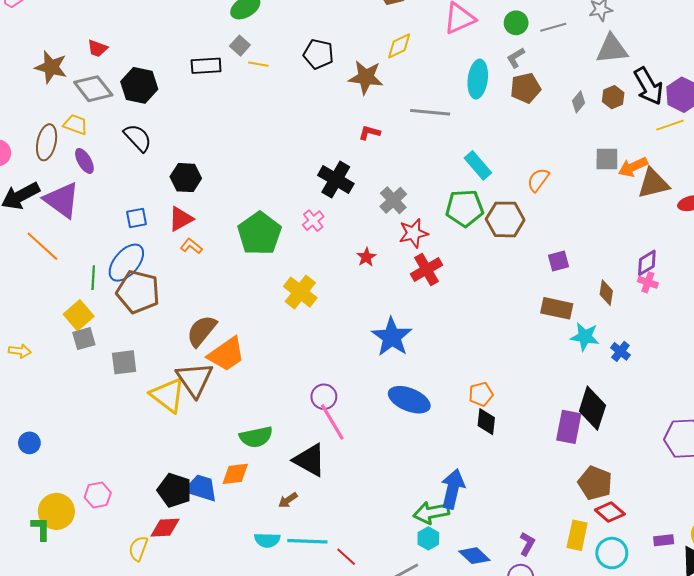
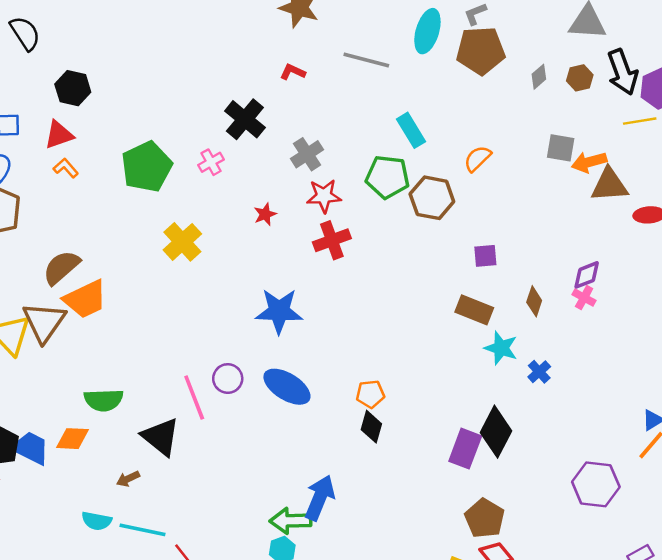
brown pentagon: (525, 88) -> (481, 51), size x1.4
blue star: (392, 337) -> (279, 311), turned 30
purple circle: (324, 397) -> (228, 379), moved

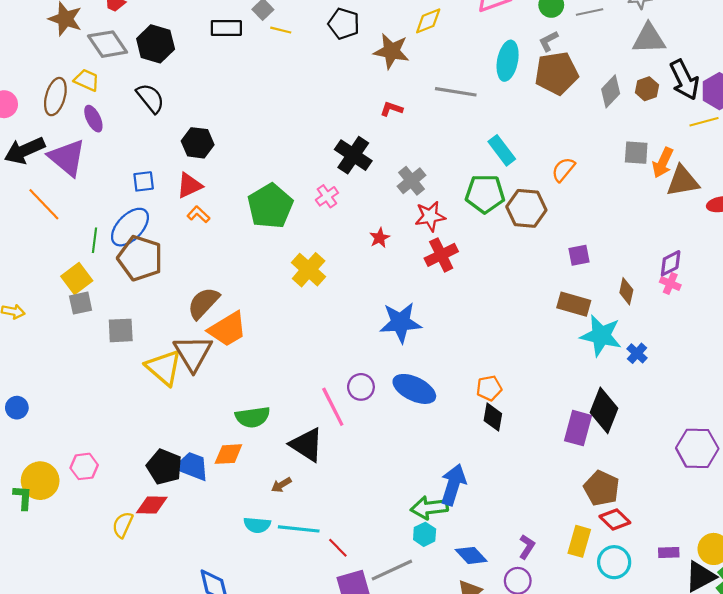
gray diamond: (539, 77) -> (611, 91), size x1.4
orange arrow: (589, 162) -> (663, 163), turned -44
cyan star: (501, 348) -> (601, 336), size x1.4

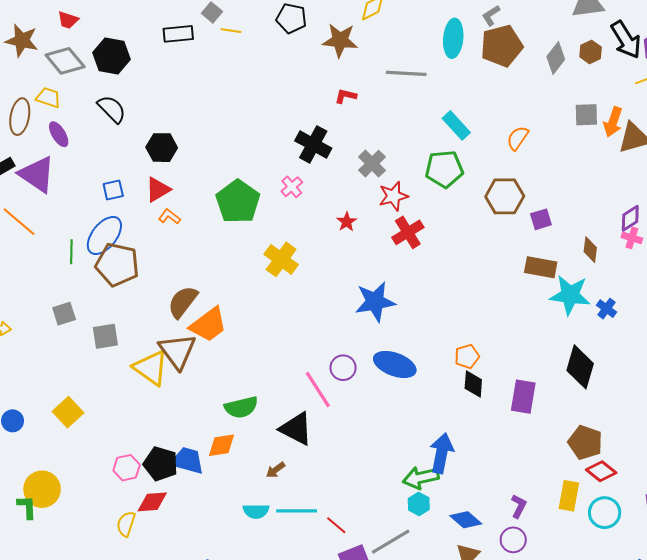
brown hexagon: (526, 208) -> (505, 196), moved
yellow square: (77, 278) -> (68, 412), moved
purple rectangle: (578, 428) -> (523, 397), moved
pink hexagon: (84, 466) -> (127, 468), moved

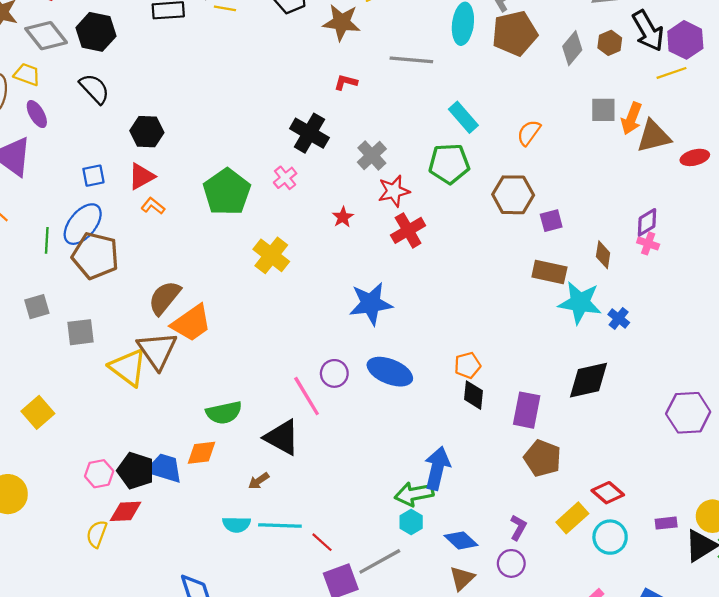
black diamond: (580, 367) -> (588, 380), turned 60
brown pentagon: (585, 442) -> (542, 458), moved
yellow rectangle: (569, 496) -> (572, 518), turned 36

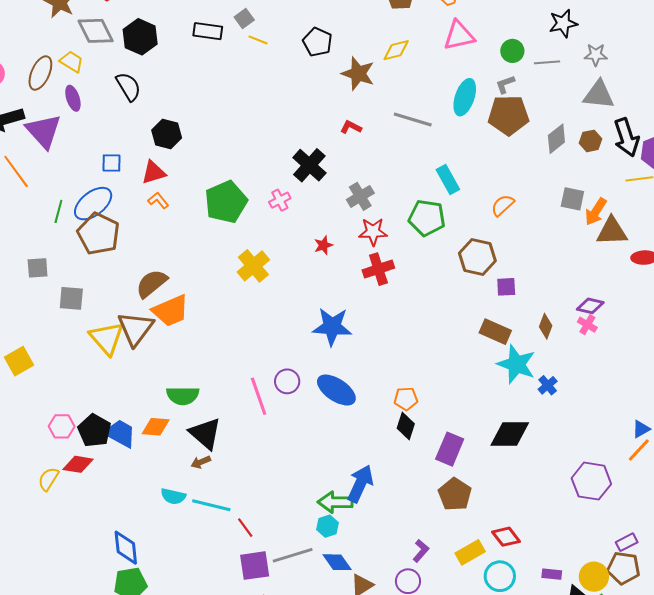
purple diamond: (647, 222) -> (590, 306), turned 32
black triangle: (282, 437) -> (205, 433), moved
blue diamond: (461, 540) -> (337, 562), moved

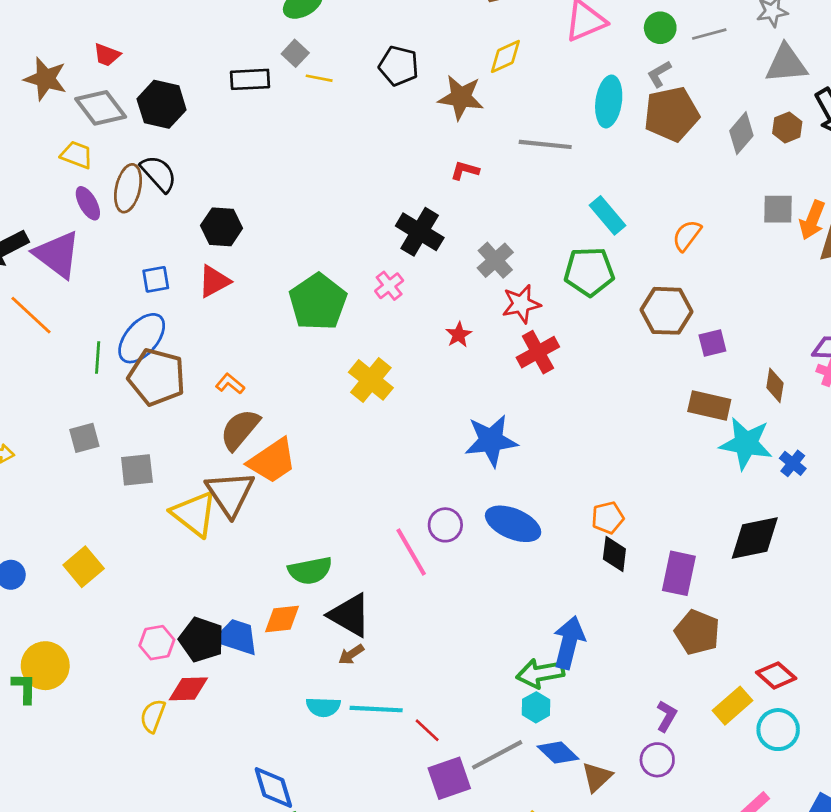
brown ellipse: (40, 73) -> (128, 188), moved
orange L-shape: (158, 201) -> (230, 384), moved

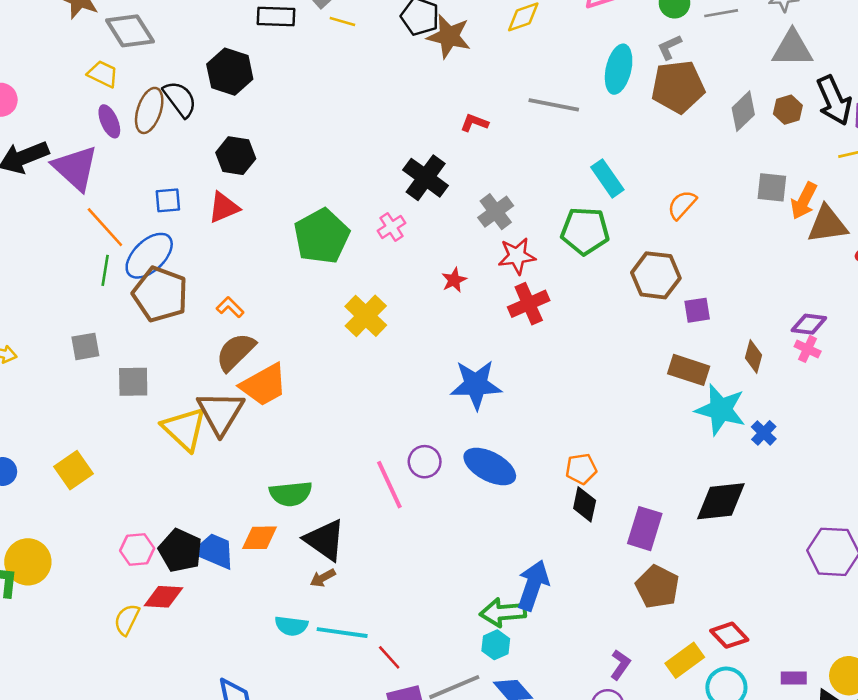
brown star: (461, 97) -> (449, 36), moved
black hexagon: (162, 104) -> (230, 72), moved
orange line: (31, 315) -> (105, 227), moved

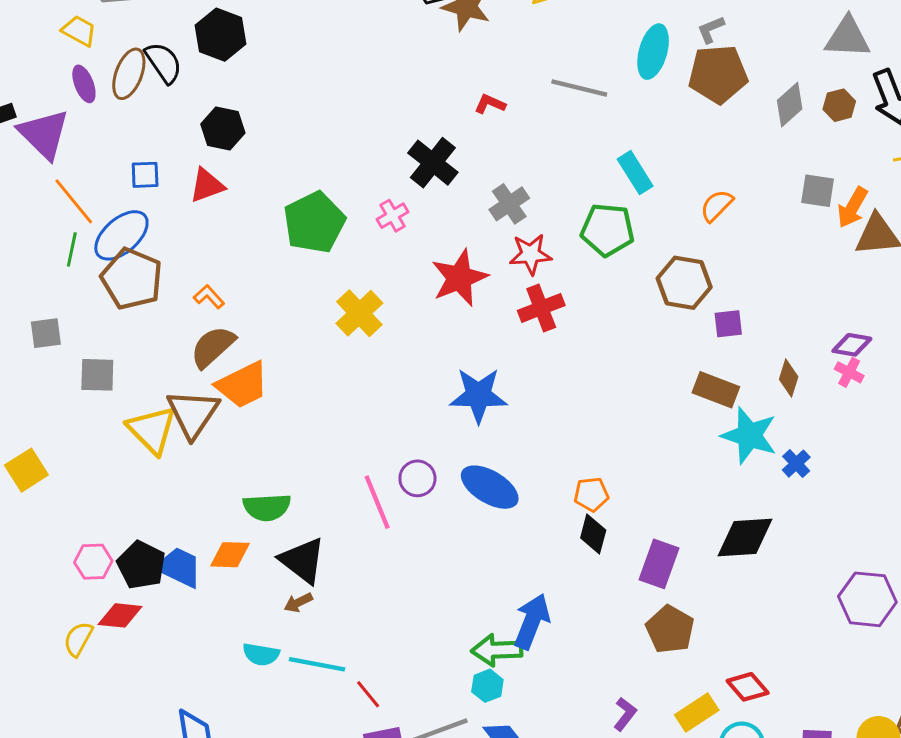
red star: (454, 280) -> (459, 278), size x2.0

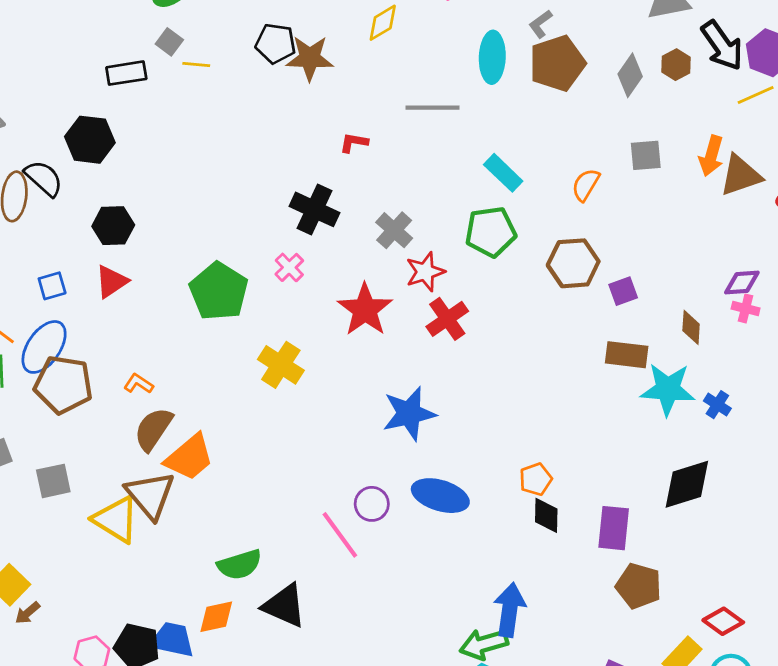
gray square: (818, 191) -> (646, 155), moved
brown arrow: (298, 602) -> (27, 613), moved

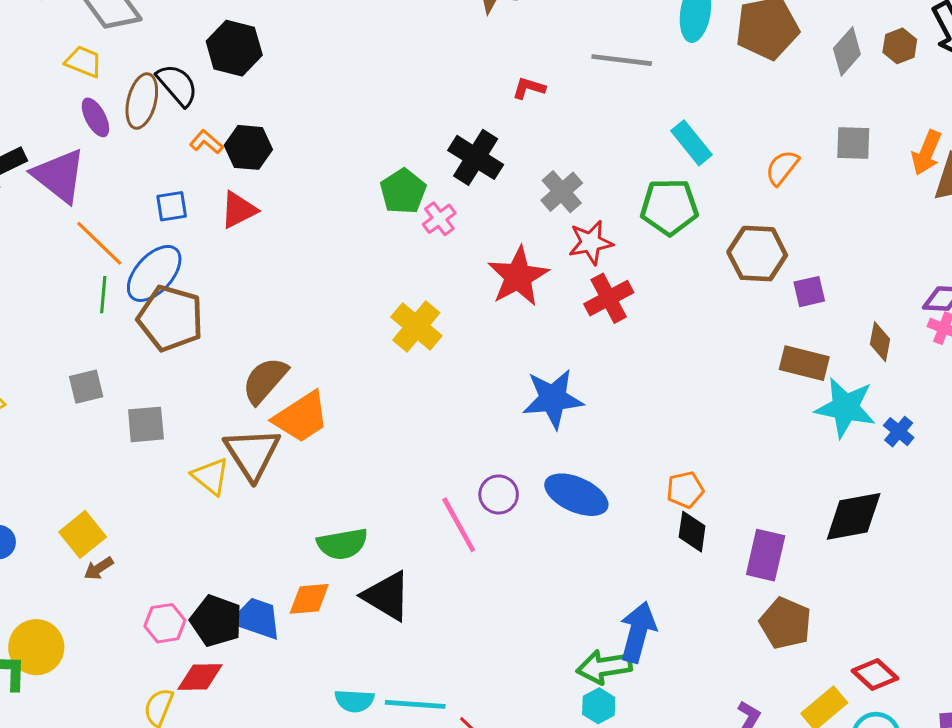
green pentagon: (219, 291) -> (403, 191), moved, size x0.7
orange L-shape: (138, 384) -> (206, 142), moved
yellow triangle: (116, 519) -> (211, 476), size x0.7

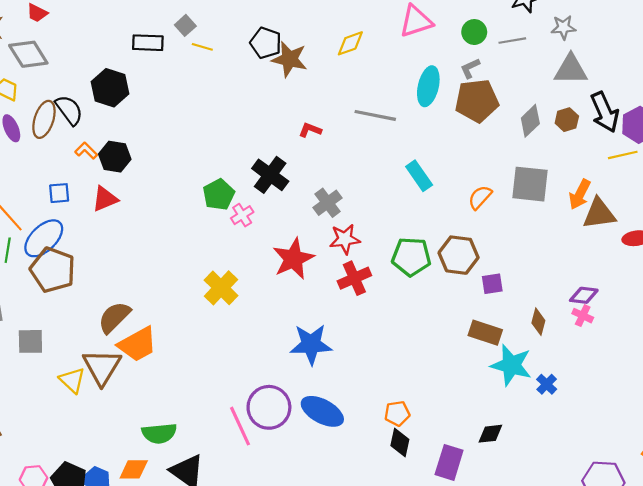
gray square: (853, 143) -> (530, 184), size x1.5
green pentagon: (669, 207) -> (411, 257), moved
purple circle: (499, 495) -> (269, 407), size x1.6
black diamond: (854, 516) -> (490, 434), moved, size x0.6

